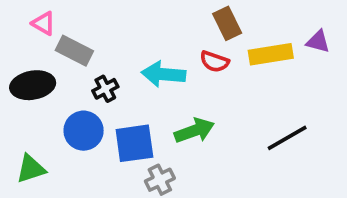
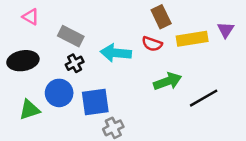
purple triangle: (318, 42) -> (226, 30), turned 48
gray rectangle: (74, 51) -> (71, 36), moved
green arrow: (194, 131) -> (168, 81), moved
green triangle: (31, 169) -> (29, 110), moved

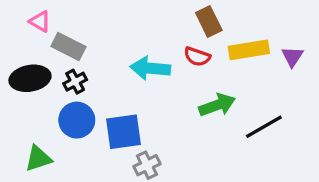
purple triangle: (226, 30) -> (292, 57), moved
gray rectangle: (71, 36) -> (68, 47), moved
black cross: (75, 63) -> (75, 82), moved
green triangle: (29, 110) -> (38, 158), moved

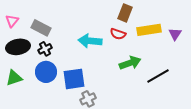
pink triangle: (40, 21) -> (12, 21), moved, turned 40
brown rectangle: (209, 21) -> (125, 13), turned 48
green triangle: (38, 158) -> (14, 78), moved

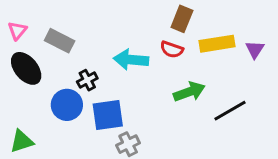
black ellipse: (18, 47) -> (26, 68), turned 60
black cross: (45, 49) -> (87, 80), moved
green triangle: (14, 78) -> (22, 141), moved

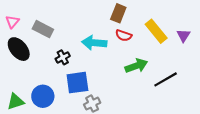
brown rectangle: (182, 19) -> (118, 13), moved
yellow rectangle: (217, 44) -> (156, 31), turned 60
blue circle: (67, 105) -> (43, 96), moved

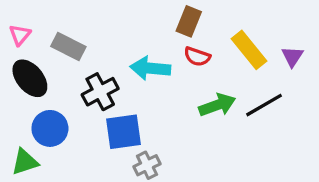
black cross: (63, 57) -> (100, 92), size x1.5
black line: (166, 79) -> (264, 105), moved
blue circle: (43, 96) -> (50, 128), moved

